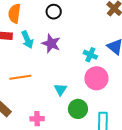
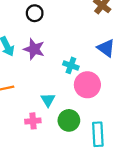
cyan cross: (90, 55) -> (71, 65), moved
pink cross: (37, 119) -> (33, 121), moved

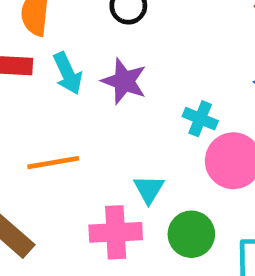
pink cross: (33, 121) -> (116, 232), size x1.5

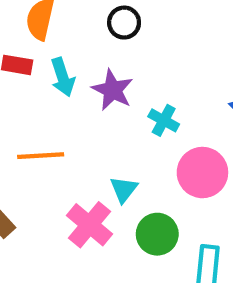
cyan cross: (200, 119) -> (164, 120), moved
pink cross: (116, 232) -> (89, 225), turned 36

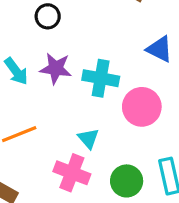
cyan cross: (164, 120) -> (101, 78), size x1.5
green circle: (157, 234) -> (127, 181), moved

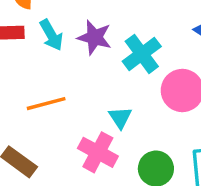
cyan cross: (101, 78) -> (142, 54), turned 36

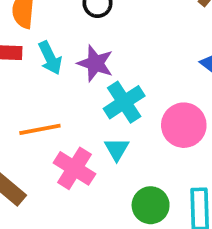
cyan cross: (142, 54) -> (124, 102), moved
pink cross: (98, 152) -> (74, 168), moved

